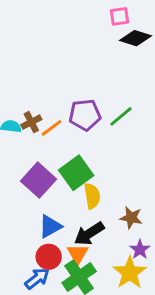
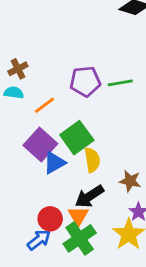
green line: (121, 116) -> (120, 83), turned 30
brown cross: (31, 122) -> (18, 69), moved
orange line: (52, 128) -> (45, 105), moved
blue triangle: (50, 226) -> (54, 163), moved

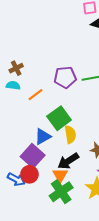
purple square: (40, 145) -> (33, 156), moved
red circle: (50, 219) -> (29, 174), moved
blue arrow: (39, 240) -> (16, 179), moved, turned 66

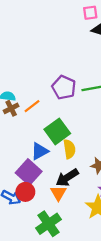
brown cross: (16, 68) -> (11, 108), moved
purple pentagon: (65, 77) -> (64, 87), turned 30
green cross: (61, 192) -> (48, 224), moved

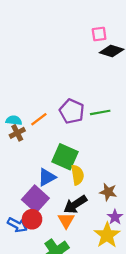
orange line: (32, 106) -> (39, 119), moved
green square: (57, 131) -> (65, 157), turned -30

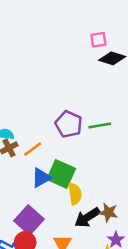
orange line: (39, 119) -> (33, 149), moved
blue triangle: (47, 177) -> (41, 178), moved
black arrow: (75, 204) -> (87, 217), moved

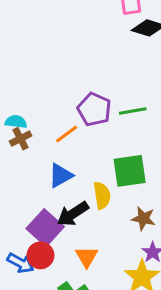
orange line: (33, 149) -> (67, 134), moved
green square: (61, 174) -> (130, 171), moved, turned -32
black arrow: (87, 217) -> (73, 214), moved

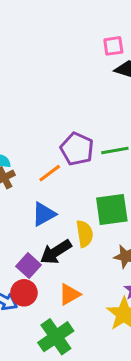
purple square: (45, 228) -> (29, 266), size x0.7
orange triangle: (87, 257) -> (69, 294), turned 30

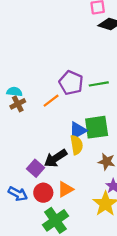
blue triangle: (44, 214) -> (78, 131), moved
red circle: (24, 293) -> (43, 193), moved

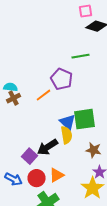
green line: (99, 84) -> (80, 56), moved
blue triangle: (78, 131) -> (68, 122), turned -48

